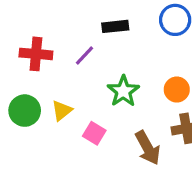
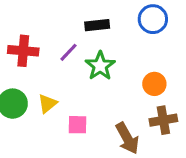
green star: (123, 91) -> (100, 66), moved
pink square: (94, 133) -> (77, 125), turned -30

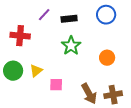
purple line: (68, 52) -> (44, 15), moved
brown cross: (163, 120) -> (113, 95), moved

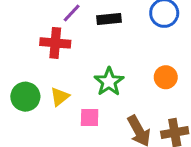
red cross: (20, 36) -> (55, 43), moved
green star: (71, 46) -> (109, 82), moved

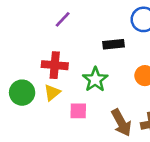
black rectangle: (109, 19) -> (114, 44), moved
red cross: (55, 43) -> (55, 65), moved

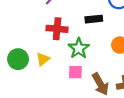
red cross: (55, 65) -> (57, 29), moved
pink square: (78, 111) -> (75, 72), moved

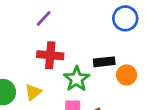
black rectangle: (94, 19) -> (104, 62), moved

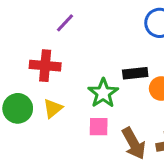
red cross: (50, 55) -> (45, 66), moved

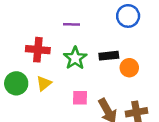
purple line: (65, 23) -> (72, 24), moved, turned 49
green star: (103, 93) -> (75, 58), moved

